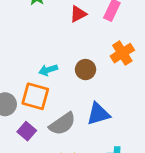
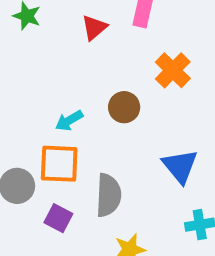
blue triangle: (98, 114) -> (180, 166), moved, turned -40
gray semicircle: (62, 124) -> (108, 195), turned -40

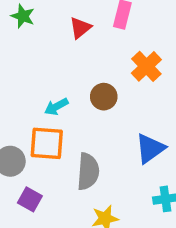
blue triangle: (180, 166) -> (150, 148), turned 32
purple square: (58, 218) -> (30, 199), moved

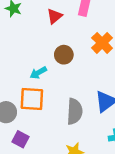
brown circle: (104, 97) -> (64, 55), moved
gray semicircle: (88, 171) -> (75, 111), moved

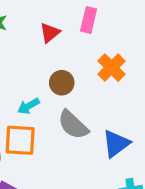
gray semicircle: (75, 111) -> (73, 125), moved, turned 130

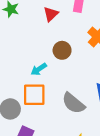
gray semicircle: (73, 125) -> (73, 103), moved

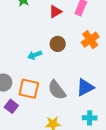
orange square: (34, 95) -> (29, 89), moved

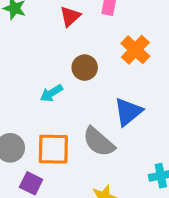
blue triangle: (85, 87) -> (128, 112), moved

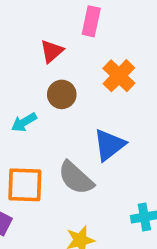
red triangle: (70, 16) -> (52, 51), moved

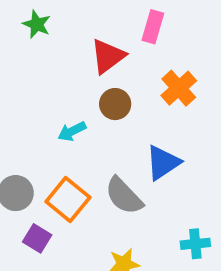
red triangle: (52, 51) -> (108, 56), size x1.4
orange square: (25, 185) -> (68, 199), turned 33

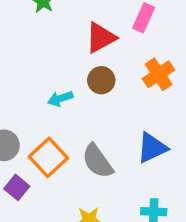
blue triangle: (163, 163) -> (152, 148), moved

